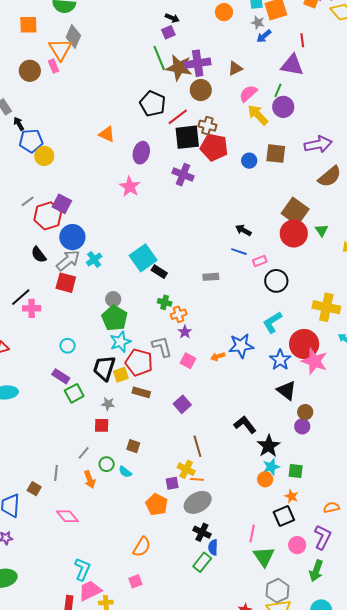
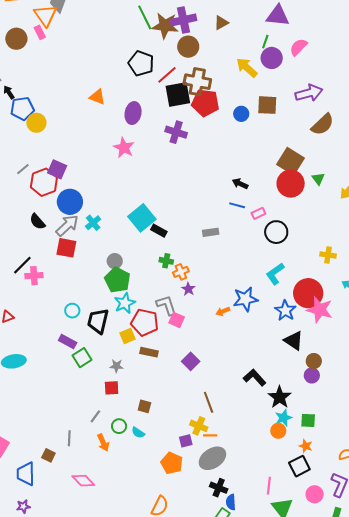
pink semicircle: (248, 93) -> (298, 47), moved
brown cross: (207, 126) -> (197, 82), size x1.5
yellow cross: (326, 307) -> (328, 255), size x0.6
pink square: (188, 361) -> (177, 320), moved
black trapezoid: (104, 368) -> (98, 321), moved

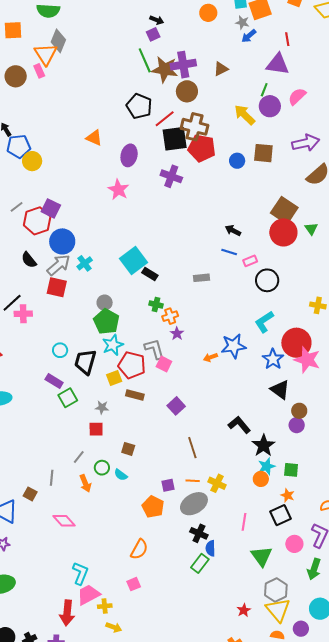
yellow cross: (199, 426) -> (217, 483), moved
pink line: (269, 486) -> (244, 522), moved

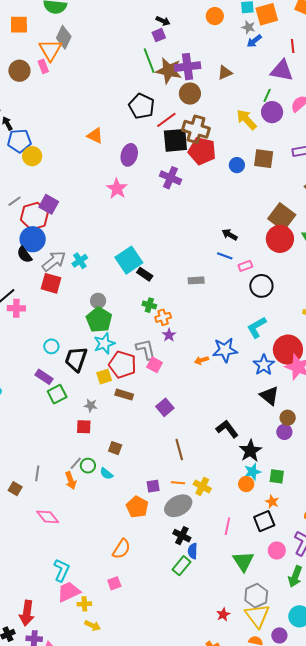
blue circle: (62, 241) -> (33, 239), moved
gray line: (79, 457) -> (76, 463), moved
red arrow: (67, 613) -> (27, 613), moved

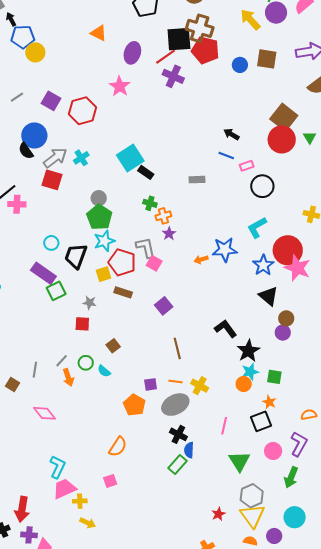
red line: (166, 120) -> (166, 57), moved
red hexagon: (34, 216) -> (82, 111), moved
purple rectangle: (44, 377) -> (43, 273), size x1.4
brown square: (115, 448) -> (113, 346), turned 32
gray line: (76, 463) -> (62, 361), moved

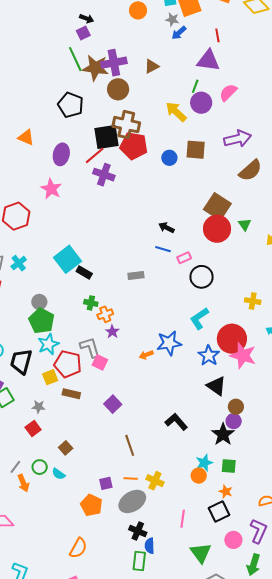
red square: (82, 324) -> (33, 429), turned -35
black star: (248, 351) -> (223, 434), moved
green rectangle: (178, 464) -> (139, 561), turned -30

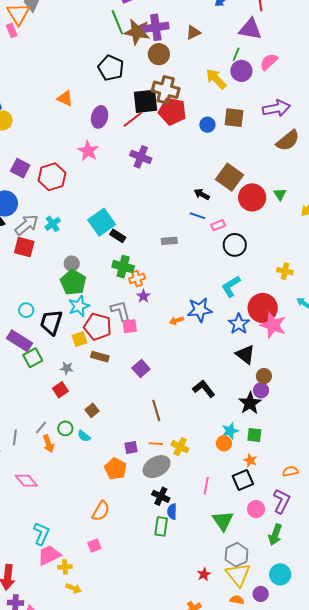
purple cross: (104, 175) -> (141, 157), moved
brown square: (217, 207) -> (230, 177), moved
green cross: (91, 303) -> (123, 267), size x1.5
pink square: (100, 362) -> (130, 326), turned -35

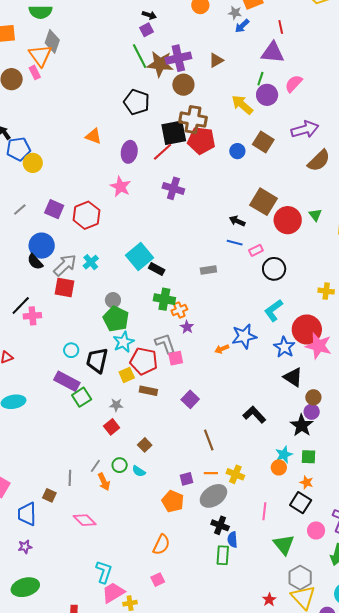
brown square: (234, 118) -> (263, 142), turned 30
black square: (243, 480) -> (301, 503), turned -30

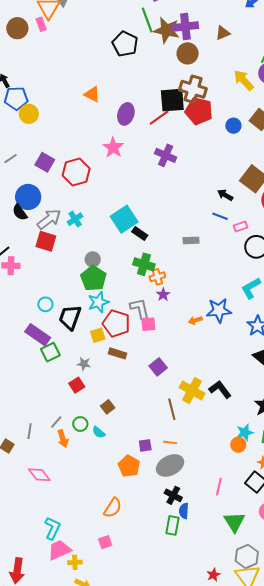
black pentagon: (137, 102) -> (125, 44), moved
yellow cross: (235, 474) -> (192, 391), moved, size x1.4

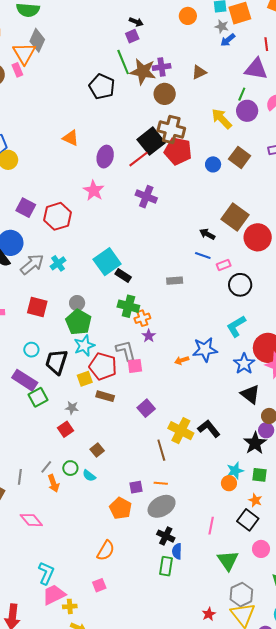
purple cross: (185, 26) -> (162, 67), size x0.7
black square: (172, 100) -> (151, 141), turned -32
red square: (46, 241) -> (37, 307), moved

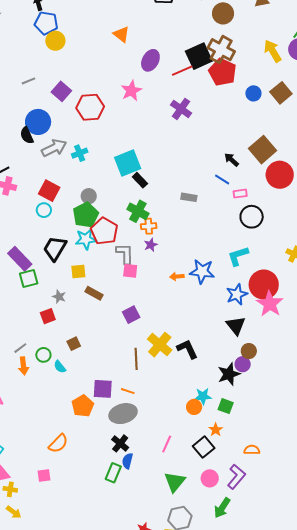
cyan circle: (31, 350) -> (44, 210), moved
red pentagon: (103, 366) -> (104, 231), moved
purple square: (136, 487) -> (103, 389), size x1.5

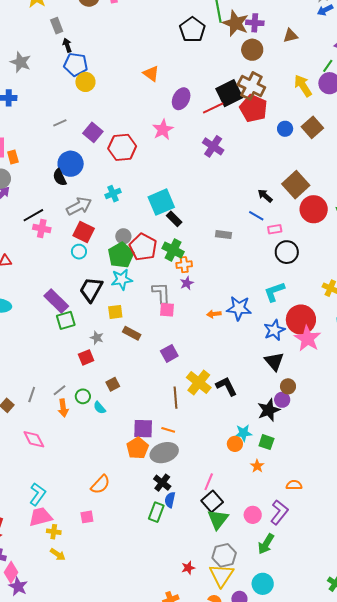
gray arrow: (54, 148) -> (79, 206), moved
red pentagon: (104, 231) -> (143, 247), moved
orange pentagon: (83, 406) -> (138, 448), moved
black square: (204, 447) -> (212, 501), moved

